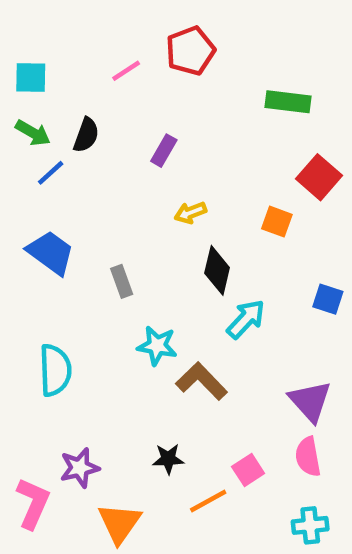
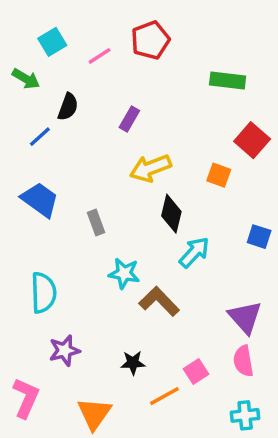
cyan square: (31, 77) -> (52, 42), moved, turned -32
green arrow: (33, 133) -> (26, 79), moved
yellow arrow: (190, 213) -> (150, 168), size x1.6
purple star: (80, 468) -> (64, 350), moved

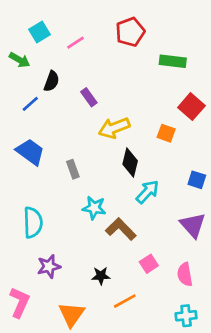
red pentagon: (150, 40) -> (130, 32), moved
purple rectangle: (129, 119) -> (89, 97), moved, turned -66
purple triangle: (245, 317) -> (193, 225), moved
pink square: (196, 372) -> (149, 264), moved

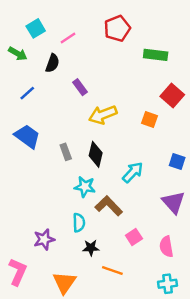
black semicircle: (52, 81) -> (52, 63), moved
black diamond: (130, 163) -> (96, 154), moved
cyan semicircle: (33, 222) -> (79, 223), moved, size x0.7
orange line: (125, 301) -> (112, 271), turned 48

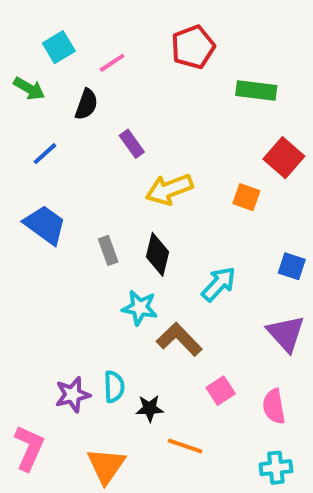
cyan semicircle: (79, 223) -> (114, 387), moved

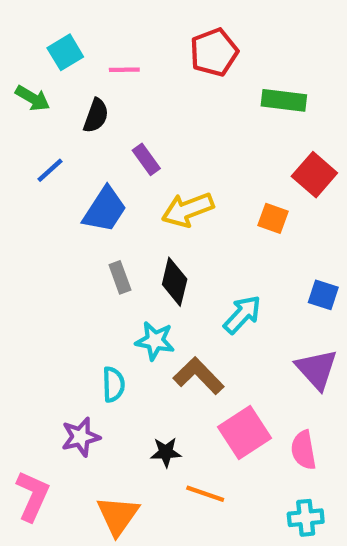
pink line: (112, 63) -> (124, 70), turned 32
blue trapezoid: (45, 225) -> (105, 210), moved, turned 87
cyan semicircle: (114, 387) -> (113, 384), moved
pink square: (221, 391) -> (245, 433), size x1.6

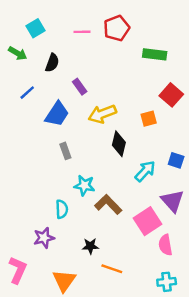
pink line: (124, 70) -> (82, 32), moved
orange square: (273, 218) -> (149, 119), turned -35
black diamond: (175, 282) -> (119, 144), moved
cyan arrow: (242, 315) -> (145, 171), moved
pink square: (245, 433) -> (147, 221), moved

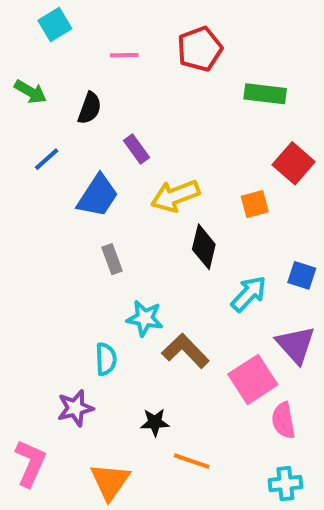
cyan square: (36, 28) -> (55, 24), moved
pink line: (82, 32) -> (124, 55), moved

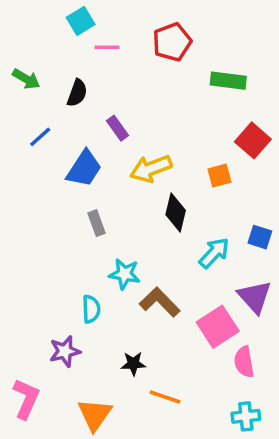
cyan square: (55, 24) -> (81, 21), moved

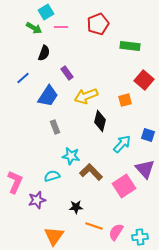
green arrow: (26, 79) -> (34, 28), moved
cyan semicircle: (91, 309) -> (52, 176), turned -105
pink semicircle: (244, 362) -> (116, 232), moved, turned 42
pink L-shape: (26, 399) -> (15, 182), moved

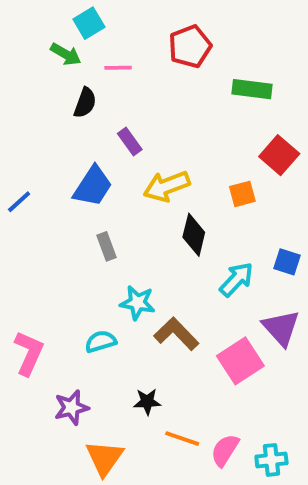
pink line: (61, 27) -> (118, 68), moved
blue line: (23, 78) -> (19, 202), moved
purple star: (37, 200) -> (71, 408), moved

